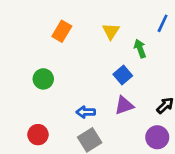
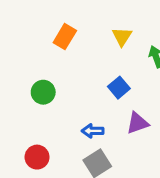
blue square: (123, 75) -> (119, 88), moved

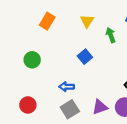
purple triangle: (137, 123) -> (100, 107), moved

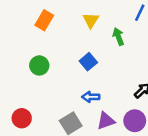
green circle: (32, 60) -> (39, 65), moved
blue arrow: (67, 87) -> (91, 97), moved

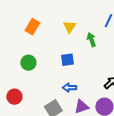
blue square: (88, 62) -> (67, 60), turned 32
red circle: (22, 118) -> (14, 97), moved

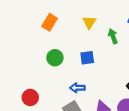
green circle: (28, 63) -> (55, 58), moved
blue arrow: (69, 88) -> (77, 88), moved

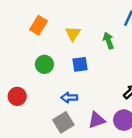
yellow triangle: (89, 22) -> (73, 34), moved
red circle: (30, 97) -> (17, 96), moved

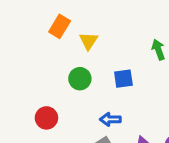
orange rectangle: (38, 25) -> (60, 26), moved
yellow triangle: (73, 34) -> (89, 41), moved

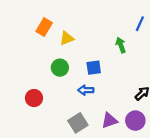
yellow triangle: (89, 41) -> (67, 38), turned 35
blue arrow: (110, 119) -> (86, 90), moved

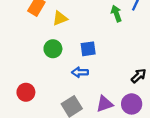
green arrow: (121, 45) -> (116, 14), moved
red circle: (34, 98) -> (26, 92), moved

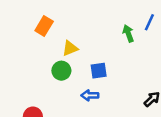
yellow triangle: (60, 18) -> (70, 48), moved

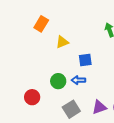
green circle: (61, 71) -> (58, 81), moved

